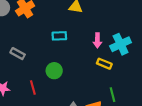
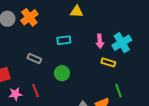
gray rectangle: (18, 54) -> (34, 58), moved
red line: (33, 87) -> (36, 90), moved

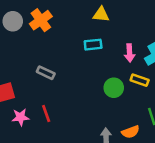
cyan rectangle: (64, 40) -> (93, 45), moved
green circle: (62, 73) -> (114, 88), moved

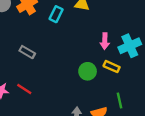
cyan rectangle: (93, 45) -> (56, 14), moved, turned -63
red line: (46, 113) -> (24, 89), turned -42

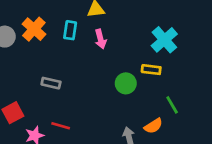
pink arrow: (105, 41) -> (101, 39), moved

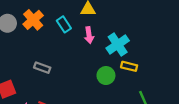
cyan rectangle: (70, 30) -> (64, 24), turned -49
cyan cross: (164, 40) -> (118, 44), moved

